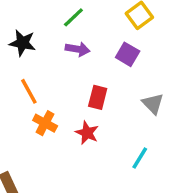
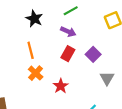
purple square: (128, 54) -> (93, 54), moved
red rectangle: (98, 97) -> (68, 54), moved

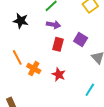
orange line: (31, 50) -> (17, 57), moved

